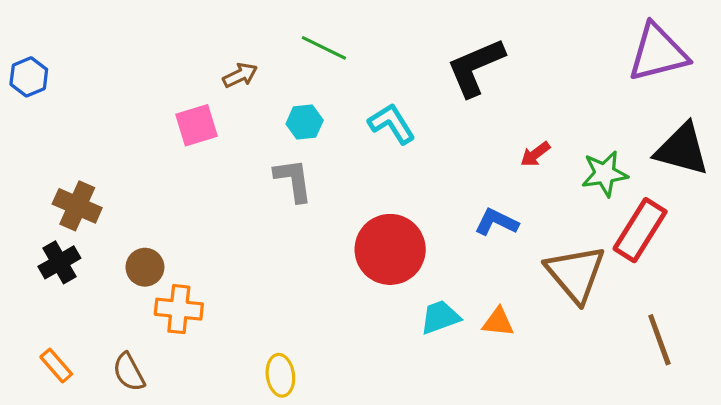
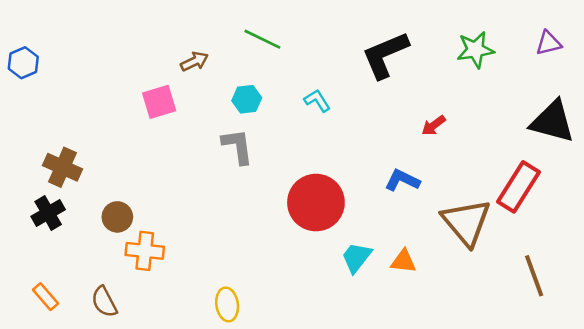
purple triangle: (658, 53) -> (549, 43), moved, size x0.5
cyan L-shape: (392, 124) -> (317, 101), size x0.7
green star: (605, 174) -> (475, 50), moved
cyan trapezoid: (440, 317) -> (356, 257), turned -32

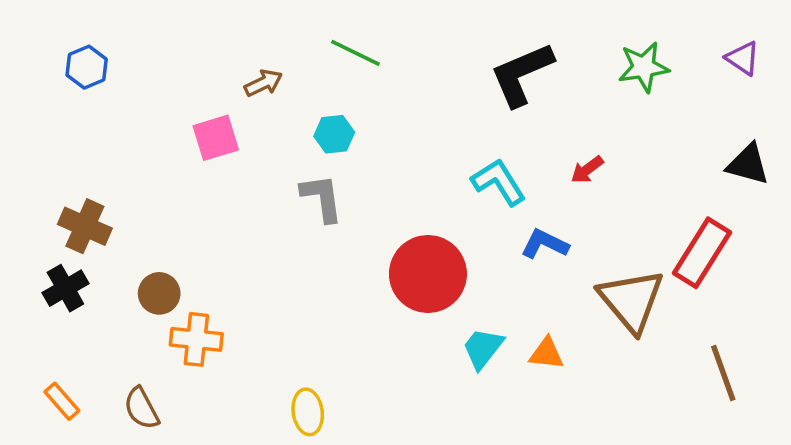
purple triangle: (549, 43) -> (743, 58), turned 48
blue hexagon: (23, 63) -> (87, 67), moved
cyan L-shape: (317, 101) -> (499, 182), moved, size x1.5
black triangle: (552, 122) -> (748, 164), size x0.7

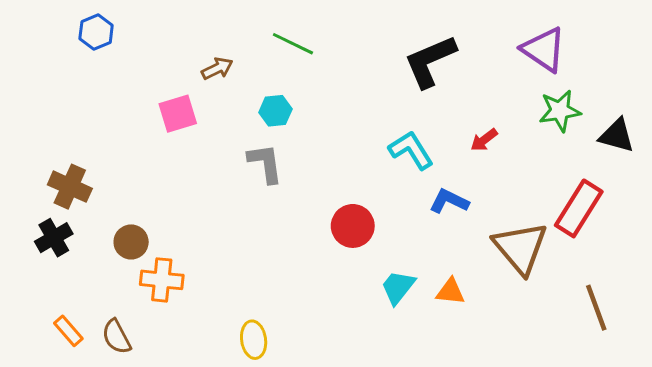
purple triangle: (743, 58) -> (544, 49), moved, size x1.6
blue hexagon: (87, 67) -> (96, 32), moved
green star: (644, 67) -> (560, 111), moved
red circle: (428, 274) -> (353, 226), size x0.7
orange rectangle: (62, 401) -> (68, 331), moved

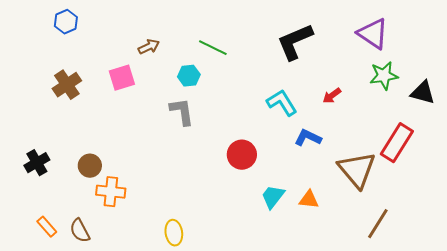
green line: (293, 44) -> (213, 48), moved
brown cross: (70, 187) -> (67, 85), moved, turned 32
brown line: (596, 308) -> (378, 224), moved, turned 52

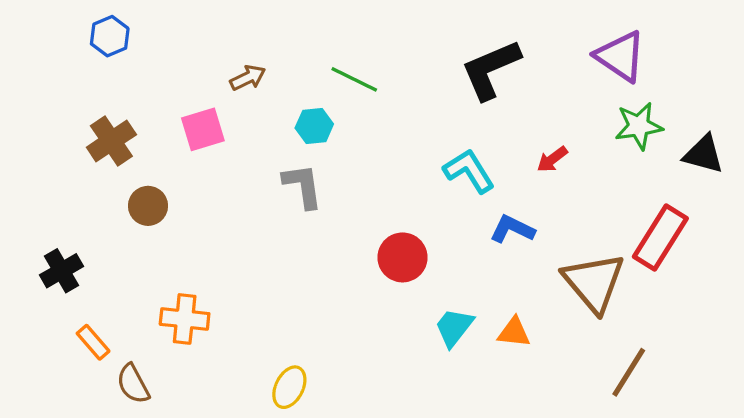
brown circle: (90, 166) -> (148, 206), moved
orange rectangle: (47, 227) -> (93, 342), moved
yellow ellipse: (174, 233) -> (289, 387), turned 35

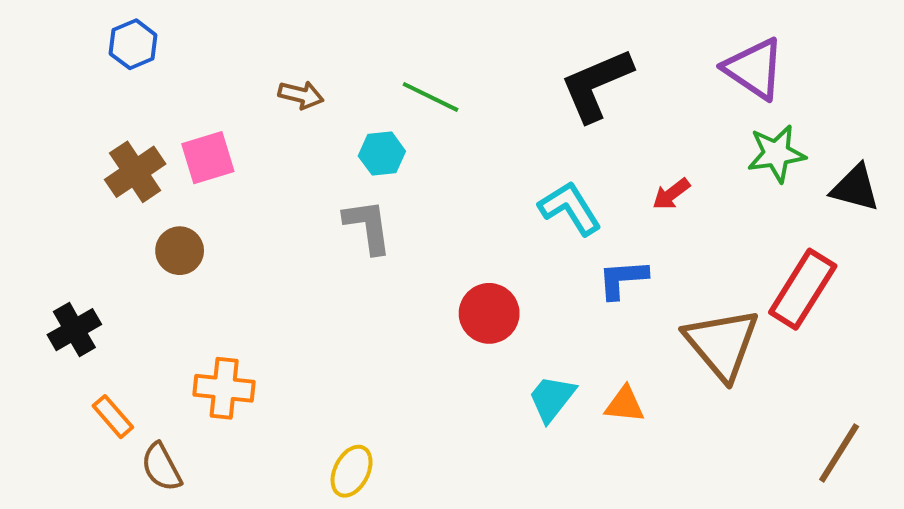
brown arrow: (248, 78) -> (301, 95), turned 40
pink square: (203, 129) -> (208, 158), moved
blue L-shape: (512, 229) -> (623, 279), turned -30
brown line: (629, 372) -> (839, 453), moved

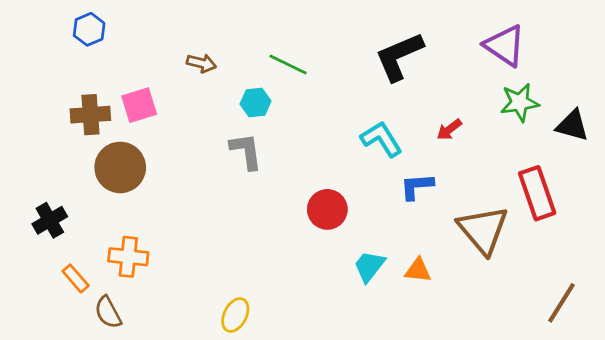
brown cross: (135, 172) -> (90, 115), turned 30
brown circle: (180, 251) -> (120, 167), size x1.6
red rectangle: (803, 289) -> (537, 193), turned -51
orange cross: (224, 388) -> (128, 257), moved

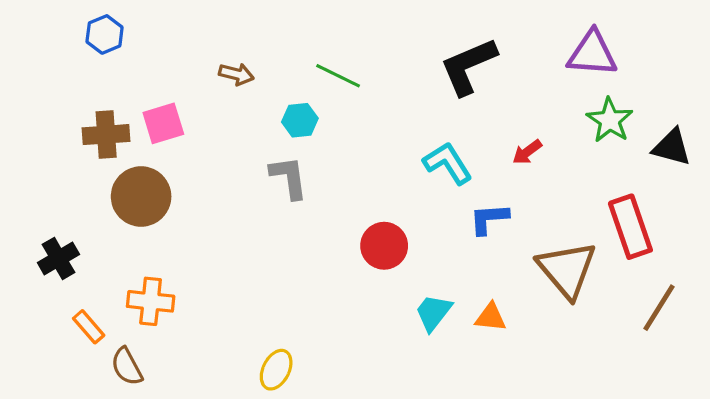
purple triangle: (505, 46) -> (592, 54), turned -30
green star: (520, 102) -> (610, 120), turned -30
brown line: (562, 303) -> (659, 308), moved

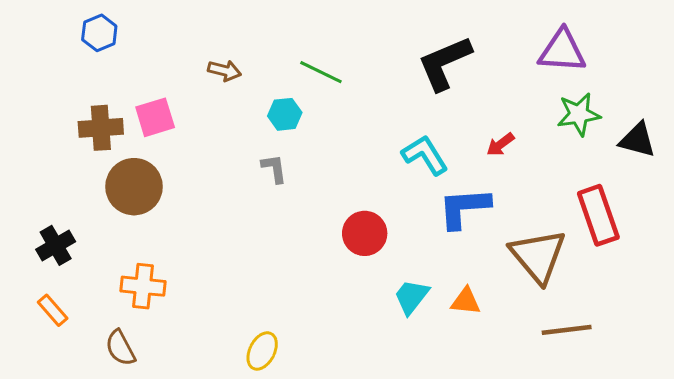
green star: (610, 120) -> (579, 114), turned 30
gray L-shape: (289, 177) -> (274, 169), size x0.7
blue L-shape: (489, 219) -> (464, 208), size x1.4
brown line: (659, 308) -> (567, 330), moved, turned 51
orange rectangle: (89, 327) -> (53, 310), moved

